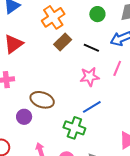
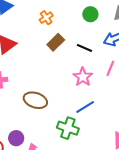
orange cross: (53, 17) -> (46, 18), size x0.6
pink star: (90, 77) -> (83, 77), turned -30
purple circle: (24, 117) -> (16, 138), moved

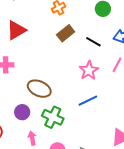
green cross: (68, 128) -> (53, 117), moved
purple circle: (16, 138) -> (22, 112), moved

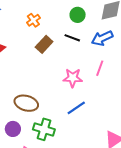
black line: (93, 42) -> (72, 38), moved
pink star: (89, 70) -> (73, 78), turned -30

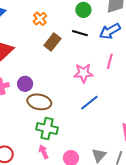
purple circle: (13, 129) -> (25, 84), moved
green cross: (44, 129) -> (47, 128), moved

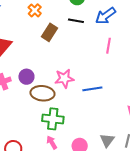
pink star: (84, 73) -> (64, 78), moved
blue line: (89, 103) -> (92, 89), turned 36

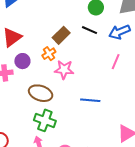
orange cross: (35, 10) -> (49, 54), moved
purple circle: (26, 77) -> (22, 61), moved
pink star: (64, 78) -> (64, 70), moved

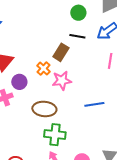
brown rectangle: (61, 35) -> (61, 52), moved

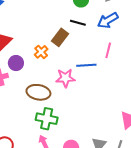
pink star: (62, 81) -> (65, 78), moved
blue line: (94, 104) -> (86, 65), moved

